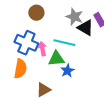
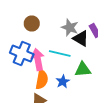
pink arrow: (42, 49) -> (38, 60), size x1.5
green triangle: (56, 59) -> (83, 70), moved
orange semicircle: (20, 69) -> (42, 80), moved

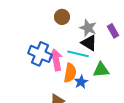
brown circle: (32, 24) -> (62, 17), moved
black triangle: (81, 38) -> (89, 43), moved
orange semicircle: (42, 80) -> (70, 73), moved

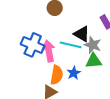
gray star: (88, 28) -> (93, 45), moved
orange semicircle: (70, 73) -> (57, 75), moved

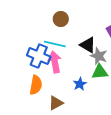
cyan line: (71, 45) -> (55, 44), moved
orange semicircle: (57, 75) -> (36, 85), moved

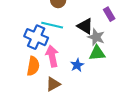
pink arrow: (55, 62) -> (52, 56), moved

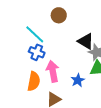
cyan line: (52, 25) -> (35, 34), moved, turned 30
blue cross: (36, 37) -> (37, 52), size x0.7

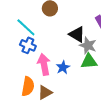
blue star: (78, 80) -> (63, 67), moved
orange semicircle: (34, 81) -> (28, 86), moved

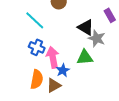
blue cross: (28, 45) -> (37, 47), moved
green triangle: (89, 61) -> (85, 57), moved
blue star: (63, 67) -> (63, 70), moved

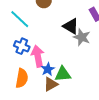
green triangle: (85, 57) -> (63, 74), moved
brown triangle: (54, 85) -> (51, 84), moved

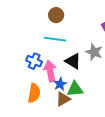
cyan line: (20, 19) -> (55, 39), moved, turned -35
black triangle: (71, 26) -> (73, 61), moved

